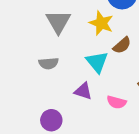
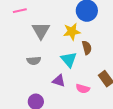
yellow star: (101, 23) -> (72, 32), turned -30
brown semicircle: (122, 45) -> (87, 48), turned -64

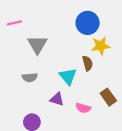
yellow star: (72, 32) -> (101, 46), moved

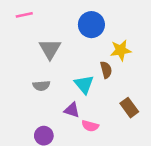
pink line: (14, 23) -> (24, 15), moved
blue circle: (88, 23) -> (91, 25), moved
pink semicircle: (83, 108) -> (90, 126), moved

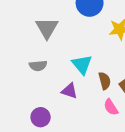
brown semicircle: (106, 70) -> (105, 81), moved
pink semicircle: (90, 126) -> (111, 107), moved, turned 42

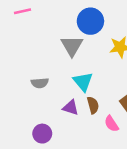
gray triangle: (47, 28) -> (72, 46), moved
brown semicircle: (105, 81) -> (93, 105), moved

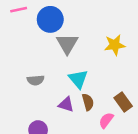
blue circle: (90, 21) -> (50, 19), moved
pink semicircle: (111, 124) -> (106, 120), turned 70

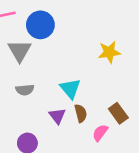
gray triangle: (67, 44) -> (20, 51), moved
purple triangle: (66, 104) -> (57, 116), turned 35

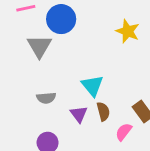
yellow star: (109, 52) -> (128, 31), moved, turned 30
gray semicircle: (25, 90) -> (46, 98), moved

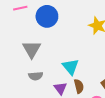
gray triangle: (39, 46) -> (32, 49), moved

